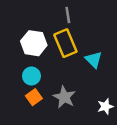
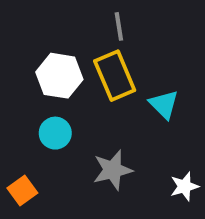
orange square: (34, 97) -> (22, 191), moved
gray star: (64, 97) -> (113, 170), turned 30

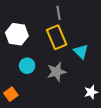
white hexagon: (59, 76) -> (17, 34), moved
gray star: (113, 170) -> (57, 72), moved

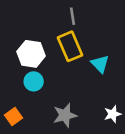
white hexagon: (17, 34) -> (31, 54), moved
gray star: (57, 72) -> (65, 115), moved

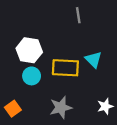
gray line: (72, 16) -> (78, 15), moved
yellow rectangle: (70, 46) -> (65, 68), moved, turned -64

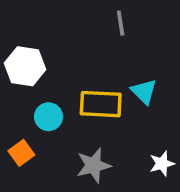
white hexagon: (29, 50) -> (25, 66), moved
orange square: (13, 109) -> (21, 153), moved

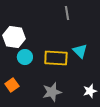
cyan circle: (48, 117) -> (25, 57), moved

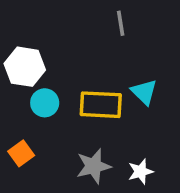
white star: (90, 91) -> (141, 172), moved

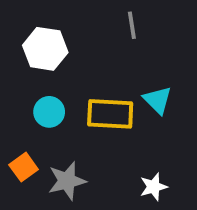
white hexagon: (25, 67) -> (45, 49), moved
gray star: (94, 166) -> (67, 181), moved

